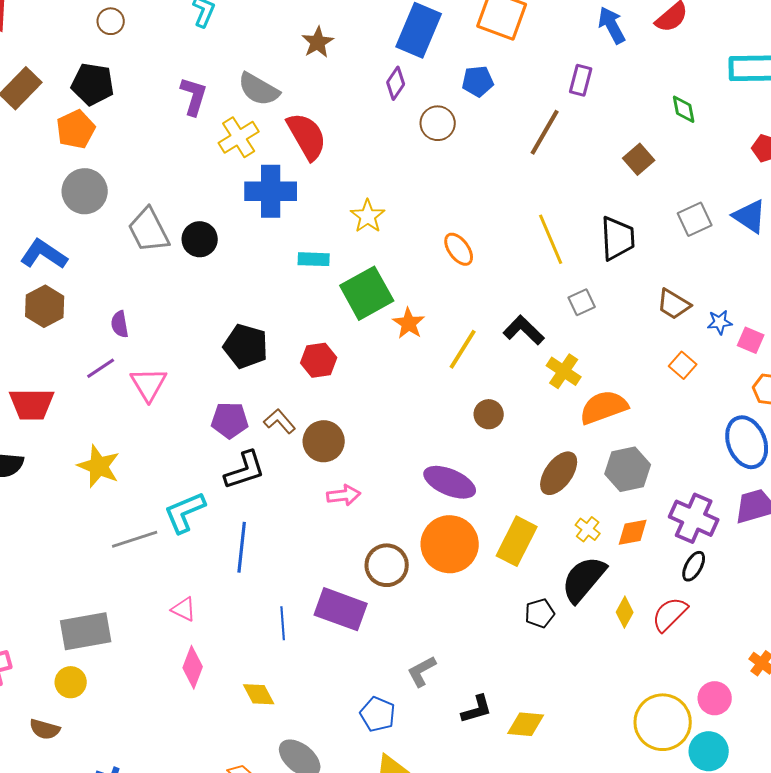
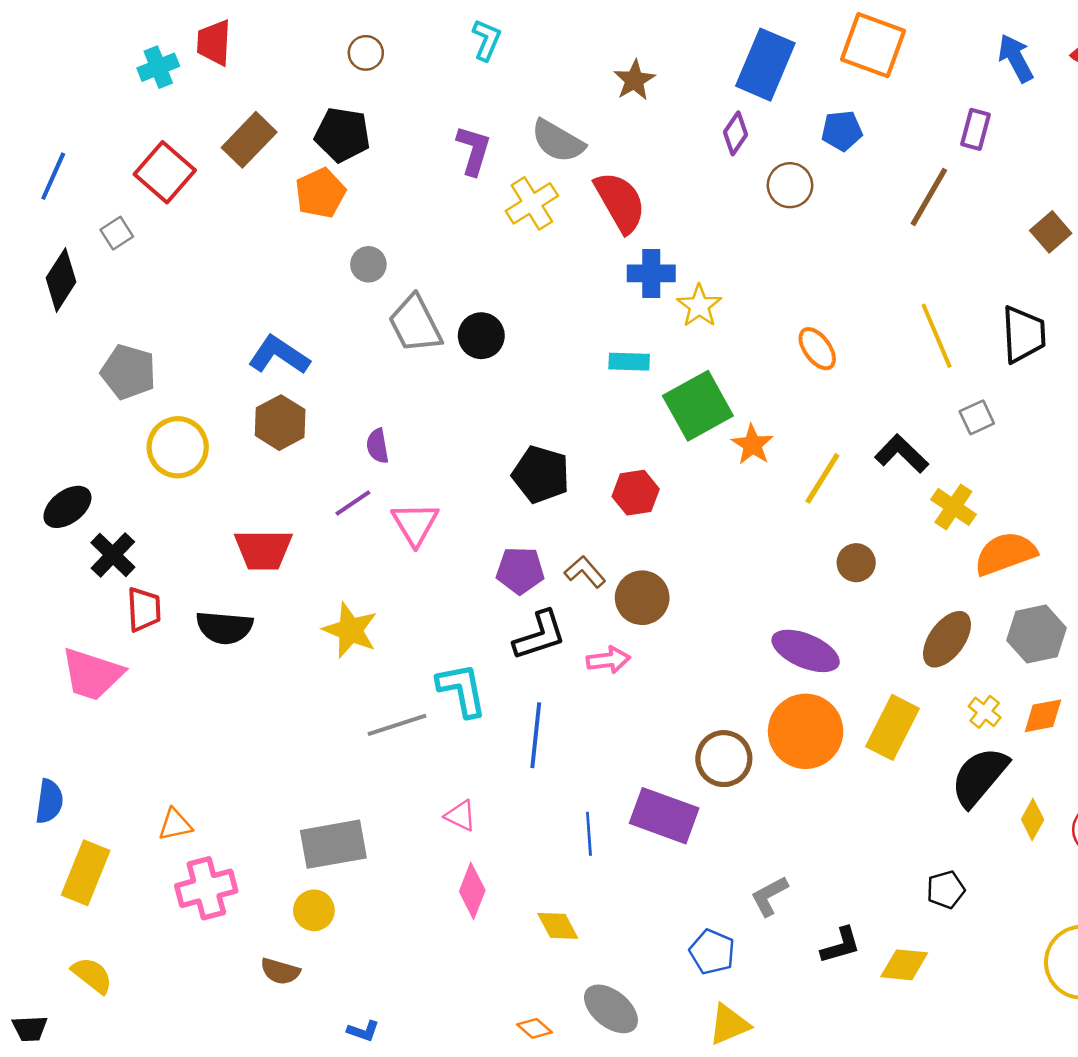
gray circle: (85, 191) -> (368, 264), moved, size x0.6
blue cross: (271, 191) -> (651, 273), moved, size x0.7
pink arrow: (344, 495) -> (608, 660), moved
cyan L-shape: (185, 512) -> (462, 690), turned 102
black pentagon: (540, 613) -> (946, 890), moved

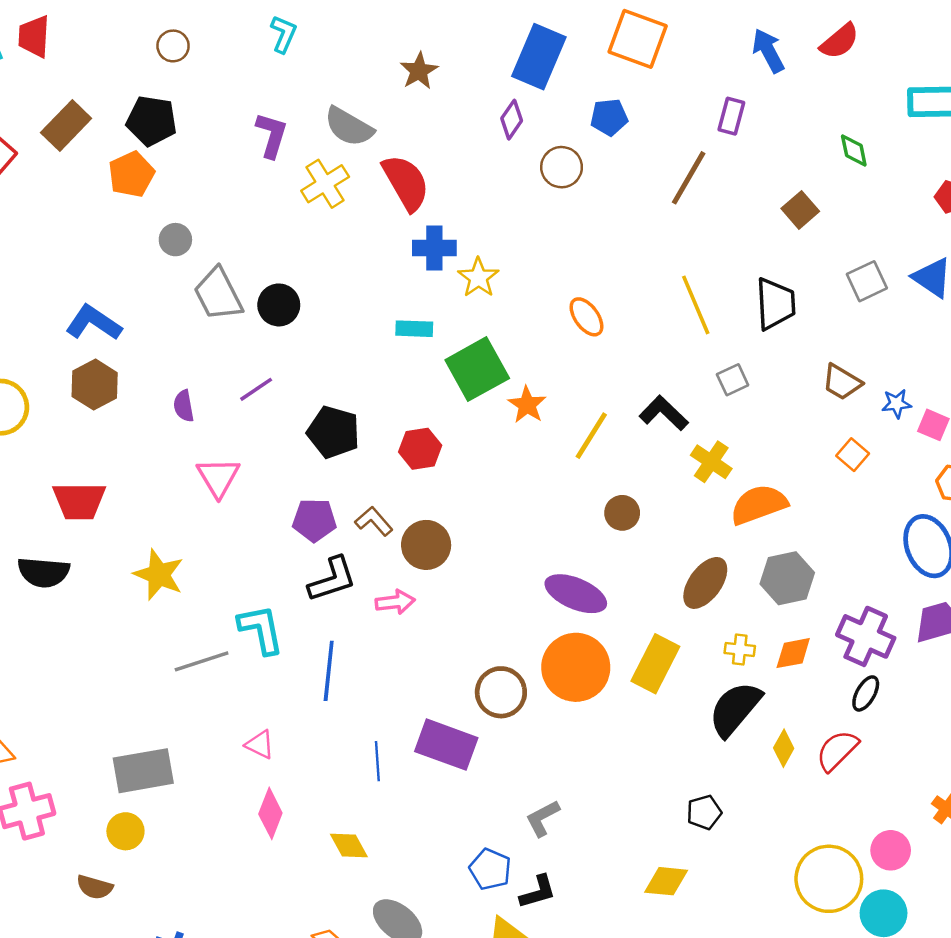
purple line: (353, 503) -> (256, 389), moved
yellow cross: (985, 712) -> (740, 649), turned -32
black L-shape: (841, 945) -> (538, 892), moved

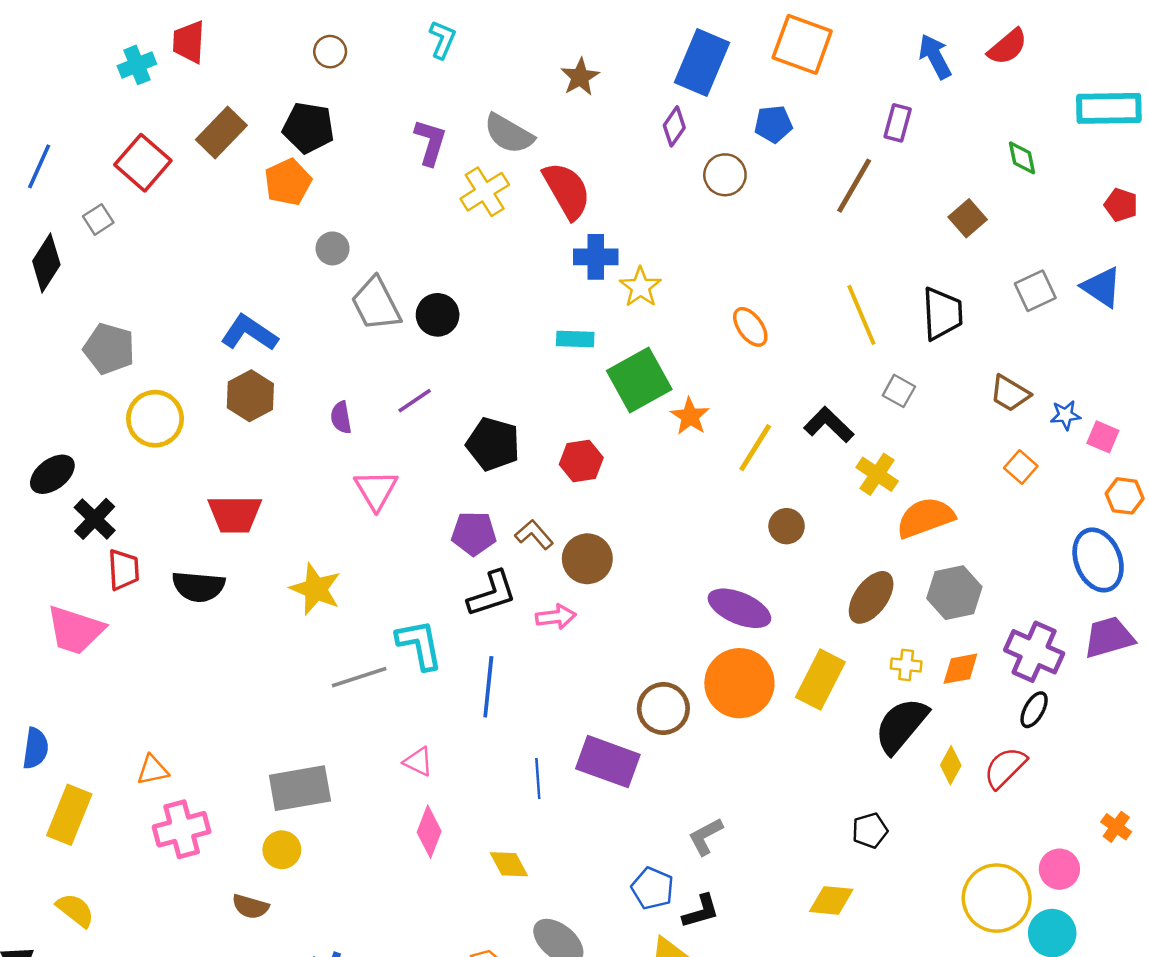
gray square: (733, 380) -> (899, 391), turned -36

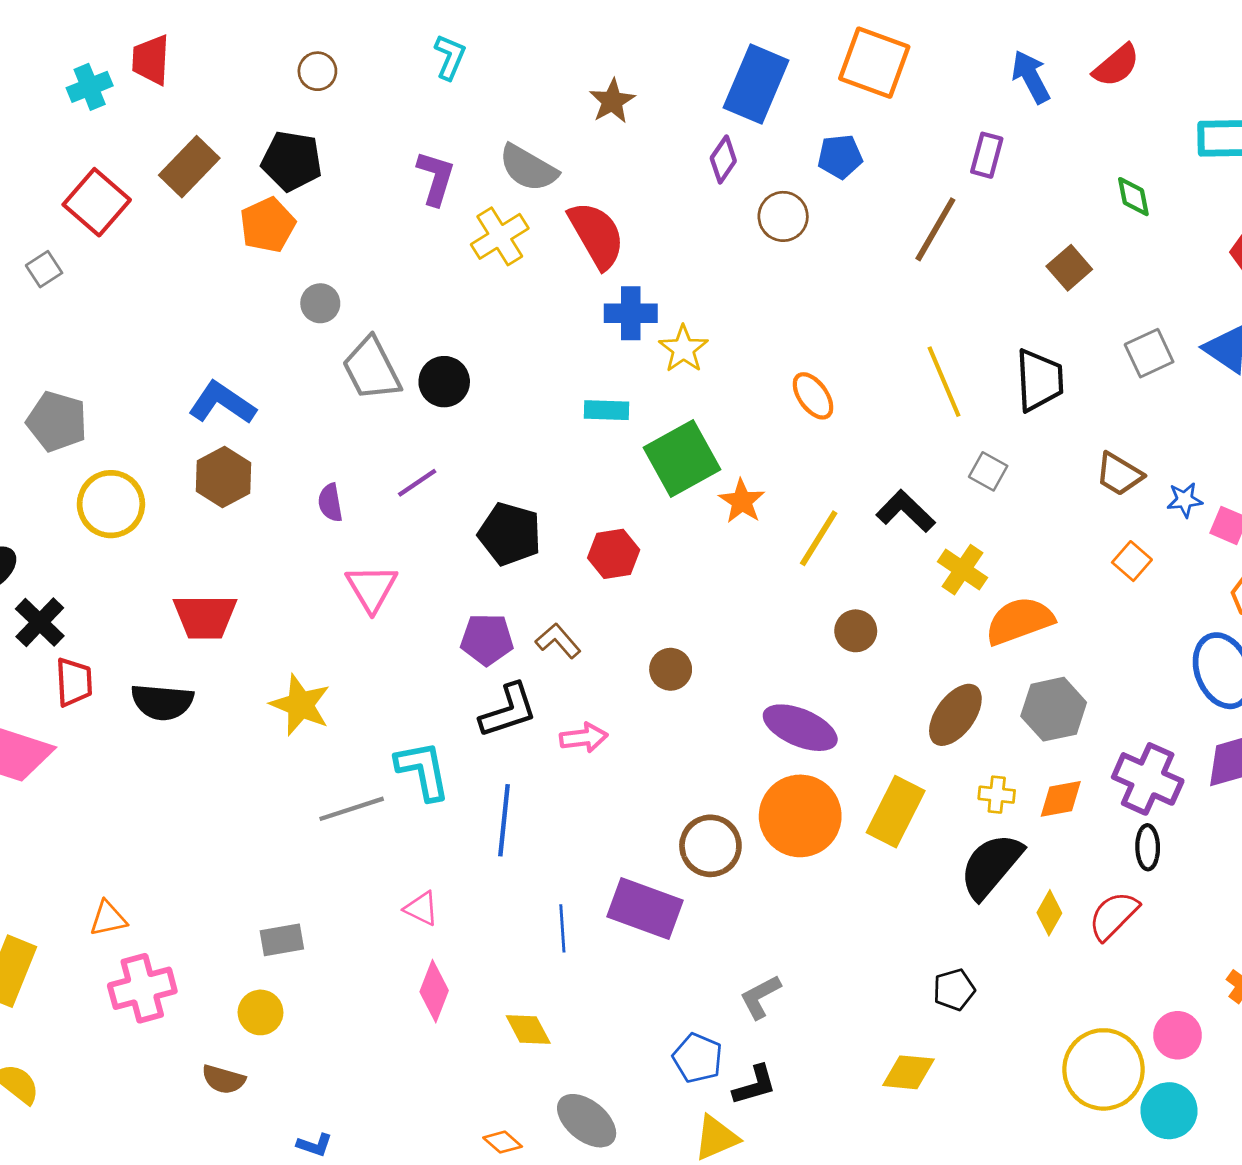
brown circle: (587, 559) -> (671, 669), moved, size x0.7
black ellipse: (1034, 710) -> (1148, 847), turned -30
gray rectangle: (300, 788) -> (282, 940), size x0.6

